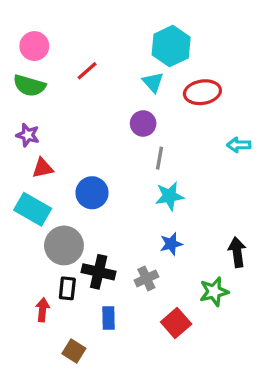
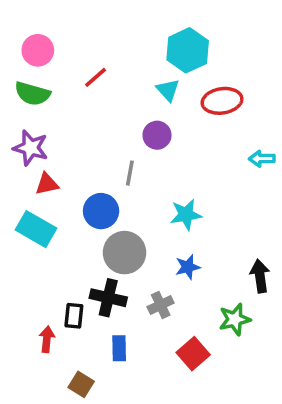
purple star: (28, 135) -> (31, 148), size x1.4
gray line: (160, 158) -> (130, 173), moved
gray circle: (64, 245) -> (124, 253), moved

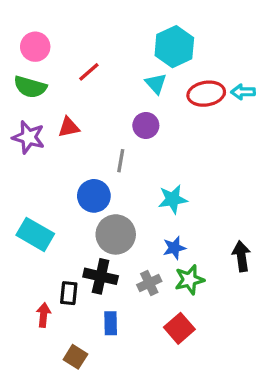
cyan arrow: (262, 159) -> (243, 92), moved
red triangle: (47, 184) -> (69, 127), moved
cyan rectangle: (36, 229) -> (35, 234), moved
green star: (235, 319) -> (189, 280), moved

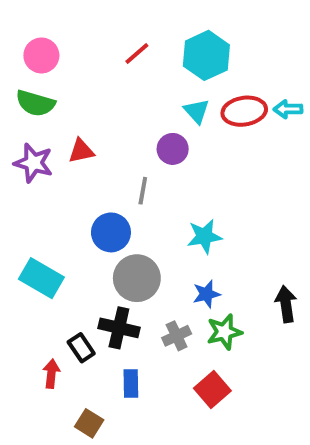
red line: (89, 72) -> (137, 53), moved
cyan triangle: (156, 84) -> (196, 111), moved
black rectangle: (69, 293) -> (81, 348), turned -40

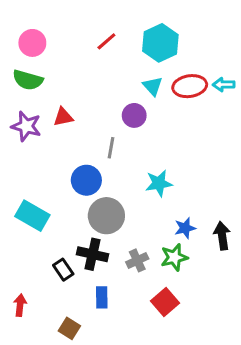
blue star: (206, 294) -> (185, 228), moved
red arrow: (51, 374) -> (20, 305), moved

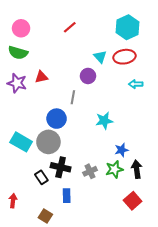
cyan hexagon: (160, 43) -> (128, 27), moved
cyan arrow: (224, 85) -> (136, 84), moved
gray circle: (106, 216) -> (48, 142), moved
black arrow: (222, 236) -> (137, 169), moved
red square: (165, 302) -> (133, 201), moved

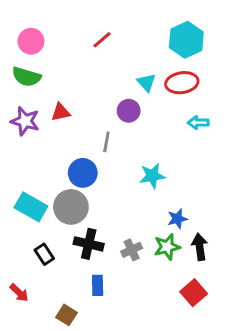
black rectangle: (41, 177) -> (44, 254), moved
red arrow: (13, 201) -> (19, 293), turned 128

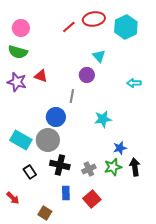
red ellipse: (182, 83) -> (94, 19), moved
red triangle: (61, 112) -> (41, 76), turned 32
red square: (194, 293) -> (92, 199), moved

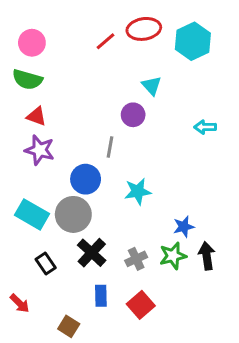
red triangle: (41, 76) -> (37, 116), moved
purple star: (17, 82) -> (40, 150), moved
cyan star: (103, 119) -> (138, 191), moved
black cross: (60, 165) -> (92, 253), turned 30

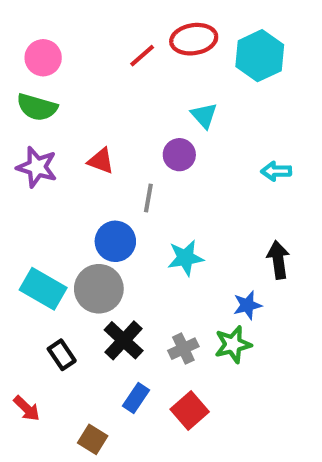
red triangle: (37, 116) -> (101, 161), moved
purple star: (40, 150) -> (37, 167), moved
black arrow: (207, 256) -> (278, 260), moved
blue rectangle: (101, 296) -> (136, 398), turned 35

